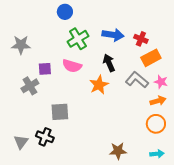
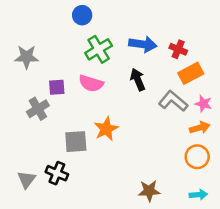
orange star: (99, 85) -> (106, 129), moved

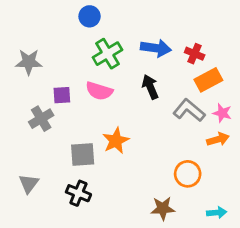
orange circle: (197, 157) -> (188, 174), moved
black cross: (57, 173) -> (78, 193), moved
gray triangle: (27, 179) -> (29, 184), moved

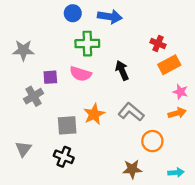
blue arrow: (156, 48) -> (110, 17), moved
green cross: (107, 54) -> (87, 44), turned 30
gray L-shape: (189, 110) -> (131, 112), moved

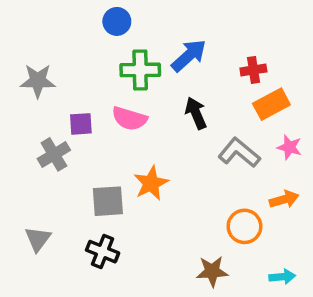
blue arrow: (110, 17) -> (189, 56), moved, turned -50
red cross: (158, 44) -> (253, 70), turned -32
gray L-shape: (131, 112) -> (239, 153), moved
orange arrow: (177, 113) -> (284, 199), moved

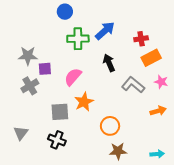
gray star: (38, 81) -> (28, 56), moved
pink semicircle: (129, 119) -> (73, 77), moved, turned 114
orange circle: (244, 226) -> (110, 126), moved

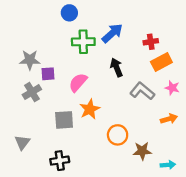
black cross: (57, 140) -> (60, 161), moved, turned -30
brown star: (118, 151) -> (142, 151), moved

